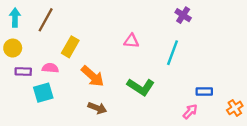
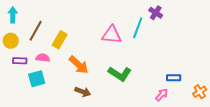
brown line: (46, 20) -> (36, 31), moved
pink triangle: (131, 41) -> (112, 35), size x1.5
cyan line: (173, 53) -> (138, 28), moved

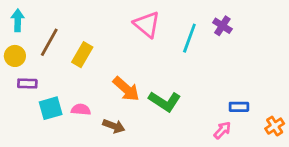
purple cross: (156, 13) -> (222, 26), moved
pink triangle: (112, 35) -> (147, 24), moved, turned 35
pink semicircle: (43, 58) -> (81, 110), moved
orange arrow: (79, 65) -> (126, 89), moved

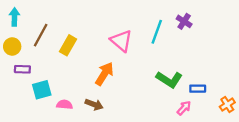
pink triangle: (147, 24) -> (121, 41), moved
orange arrow: (126, 89) -> (104, 74), turned -100
green L-shape: (165, 101) -> (169, 79), moved
pink semicircle: (81, 110) -> (65, 105), moved

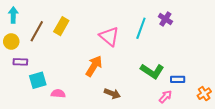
yellow rectangle: (68, 45) -> (61, 26), moved
brown arrow: (94, 105) -> (112, 94), moved

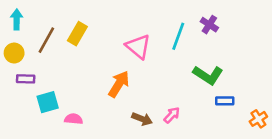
green L-shape: (152, 71) -> (208, 75), moved
pink arrow: (165, 97) -> (172, 115), moved

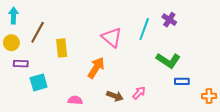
yellow rectangle: (77, 34) -> (62, 48), moved, turned -36
pink semicircle: (74, 119) -> (75, 100), moved
orange cross: (258, 119) -> (209, 96), turned 32

